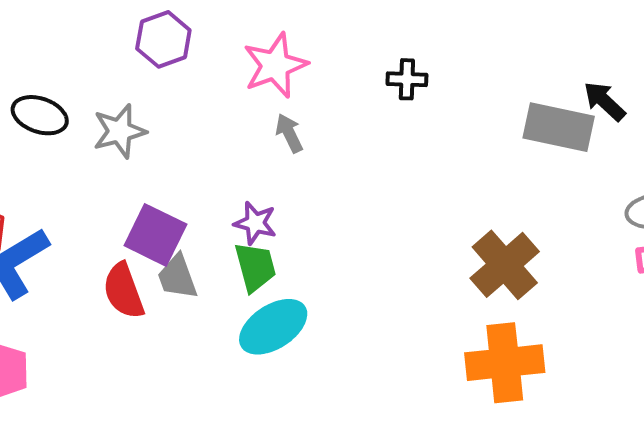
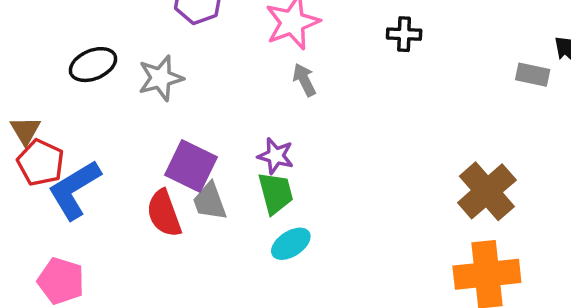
black ellipse: (40, 115) -> (93, 65), turned -42
gray rectangle: (559, 127) -> (533, 75), size x0.6
cyan ellipse: (273, 327) -> (291, 244), size x0.7

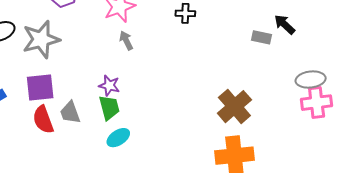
gray star: (161, 78) -> (41, 39), size x1.4
purple square: (191, 166) -> (40, 88), moved, turned -32

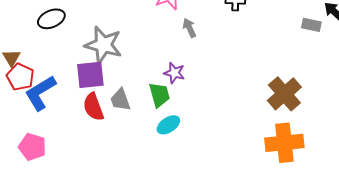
gray star: (41, 39) -> (103, 45), moved, turned 30
gray arrow: (126, 40) -> (189, 28), moved
purple star: (109, 86) -> (174, 73), moved

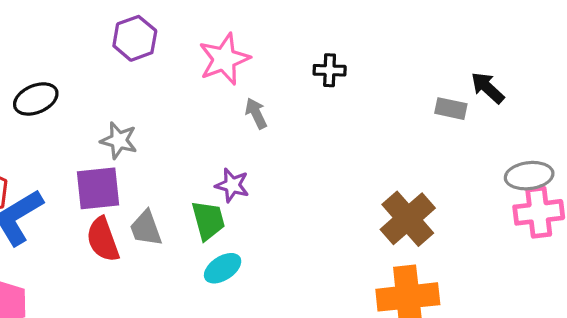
gray star: (103, 45) -> (119, 140), size x0.6

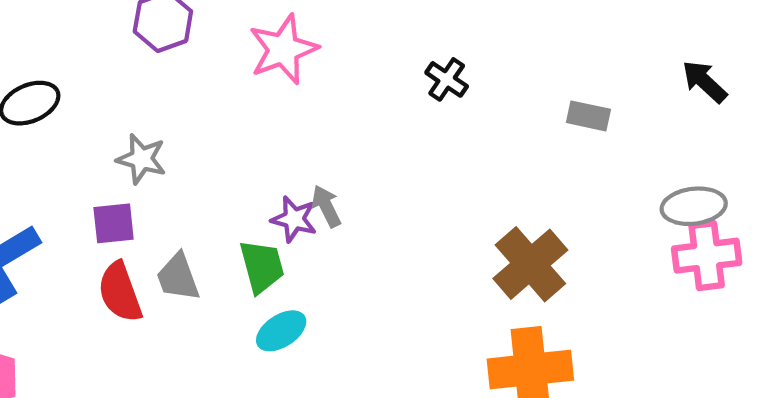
black cross: (330, 70) -> (447, 79), moved, turned 32
black arrow: (488, 88) -> (704, 82), moved
gray arrow: (256, 113) -> (326, 206), moved
purple square: (98, 188) -> (114, 223), size x0.7

